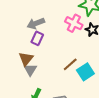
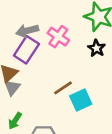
pink cross: (74, 23) -> (58, 37), moved
purple rectangle: (37, 38) -> (26, 50), size x1.5

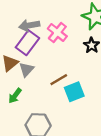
gray triangle: (12, 88) -> (26, 69), moved
green arrow: (15, 121) -> (15, 96), moved

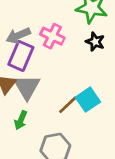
gray triangle: (26, 69) -> (27, 87), size x1.5
brown line: (59, 80) -> (68, 105), moved

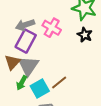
cyan square: (88, 100) -> (40, 89), moved
green arrow: (21, 120) -> (22, 83), moved

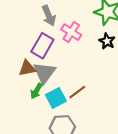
gray arrow: (25, 25) -> (49, 16), moved, turned -96
brown triangle: (12, 62) -> (27, 68), turned 35

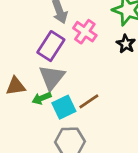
brown triangle: (27, 68) -> (16, 86), moved
green arrow: (36, 91) -> (42, 98), turned 35

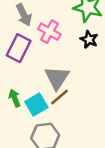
gray triangle: (52, 77) -> (57, 78), moved
green arrow: (42, 98) -> (15, 98), turned 96

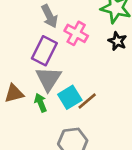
gray triangle: (57, 78) -> (48, 79), moved
cyan square: (36, 105) -> (70, 97), moved

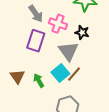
black star: (117, 41) -> (82, 32), moved
gray triangle: (48, 79) -> (68, 51), moved
brown triangle: (14, 93) -> (17, 77), turned -42

